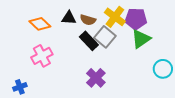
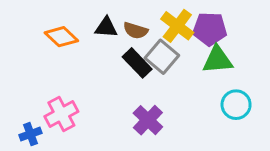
green triangle: (141, 39) -> (217, 60), turned 30
pink cross: (42, 56) -> (61, 114), moved
cyan circle: (163, 69) -> (236, 105), moved

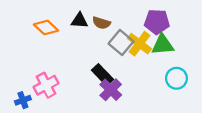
yellow cross: (177, 26) -> (140, 44), moved
black rectangle: (137, 63) -> (103, 75), moved

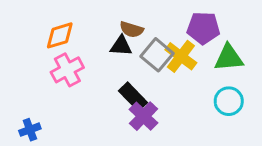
black triangle: (79, 21) -> (121, 46), moved
orange diamond: (46, 27) -> (60, 35), turned -60
green triangle: (163, 45) -> (229, 58), moved
pink cross: (46, 85) -> (67, 70), moved

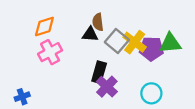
purple pentagon: (203, 28) -> (151, 49), moved
brown semicircle: (132, 29) -> (98, 22), turned 66
black rectangle: (133, 97) -> (99, 72), turned 60
cyan circle: (229, 101) -> (151, 93), moved

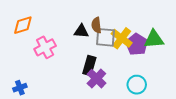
brown semicircle: (98, 22) -> (96, 25), moved
orange diamond: (44, 26) -> (23, 25), moved
gray square: (117, 41) -> (105, 37), turned -35
purple pentagon: (151, 49) -> (137, 44), turned 30

